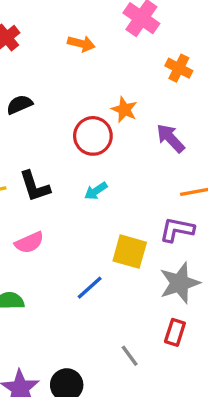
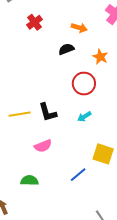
black semicircle: (20, 105) -> (66, 49), moved
orange star: (124, 110) -> (100, 57), moved

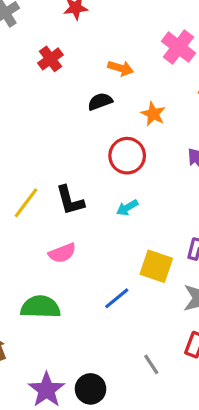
yellow line: (20, 114) -> (26, 203), turned -45
green semicircle: (29, 181) -> (40, 307), size x1.4

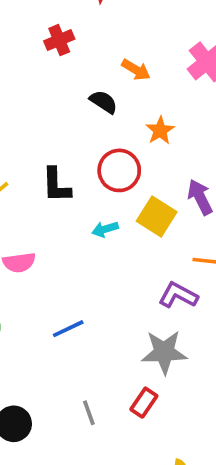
black semicircle: (100, 102) -> (104, 102), turned 40
black L-shape: (70, 200) -> (56, 185), moved
yellow square: (156, 266) -> (157, 217), moved

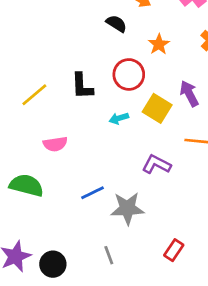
purple L-shape: (178, 295) -> (156, 164), moved
gray star: (164, 352) -> (127, 208), moved
red rectangle: (144, 403) -> (174, 250), moved

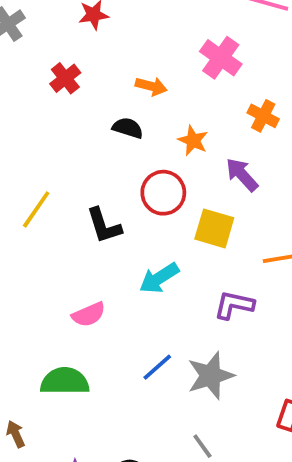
purple arrow: (189, 93) -> (242, 175), moved
yellow line: (34, 95) -> (36, 209), moved
cyan arrow: (119, 118) -> (159, 278), moved, size x1.5

